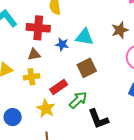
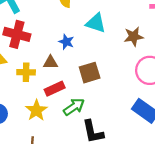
red cross: (38, 28) -> (17, 34), moved
cyan triangle: (84, 37) -> (96, 23), moved
brown triangle: (34, 54) -> (50, 62), moved

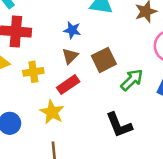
brown triangle: (50, 62) -> (70, 56), moved, turned -35
green arrow: (74, 107) -> (132, 80), moved

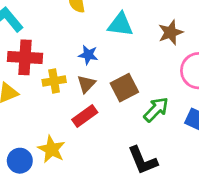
yellow cross: (33, 72) -> (54, 81), moved
yellow star: (52, 112) -> (52, 149), moved

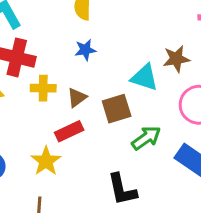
cyan triangle: (120, 25) -> (144, 77), moved
blue star: (88, 55) -> (85, 50), moved, turned -30
yellow star: (52, 149) -> (46, 161), moved

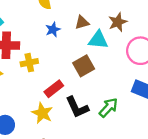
brown triangle: (77, 97) -> (82, 22), moved, turned 32
green arrow: (146, 138) -> (108, 108), moved
black L-shape: (122, 189) -> (77, 107), moved

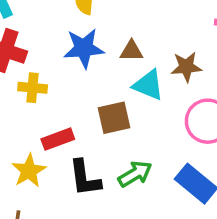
blue star: (53, 30) -> (84, 48), size x1.6
green arrow: (108, 108) -> (135, 174), moved

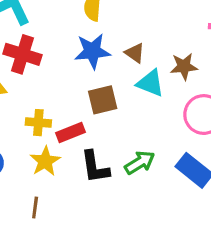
brown triangle: (131, 51) -> (135, 53), turned 35
yellow cross: (33, 88) -> (38, 123), moved
brown square: (114, 118) -> (103, 100), moved

